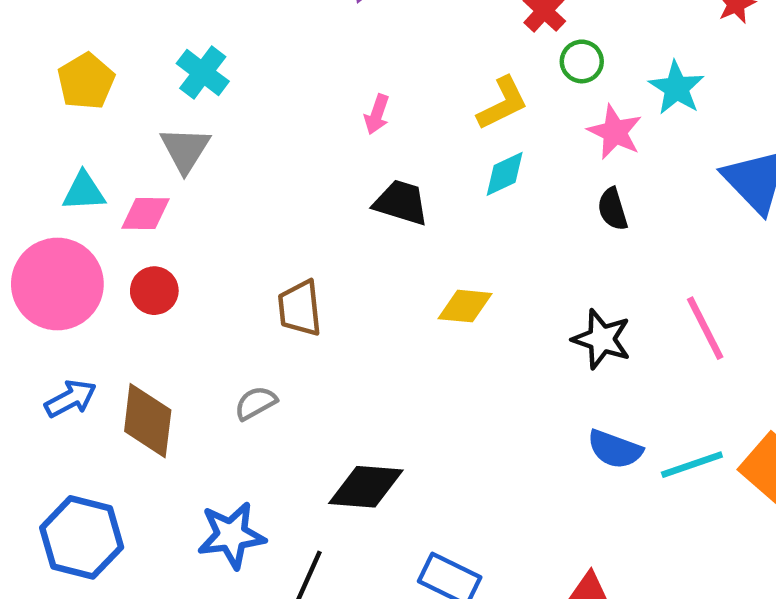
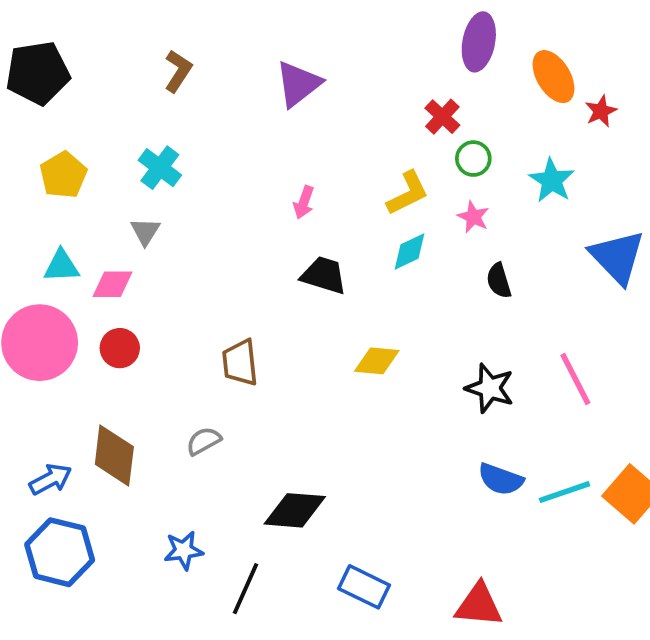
pink star: (615, 132) -> (473, 217), moved, size x0.7
gray triangle: (185, 150) -> (145, 231), size x0.7
blue arrow: (71, 399) -> (51, 479), moved
blue star: (231, 535) -> (184, 550), size x0.7

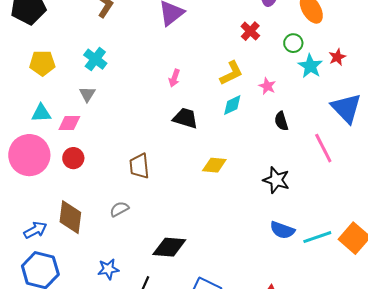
red star: (601, 111) -> (337, 57), moved
green circle: (473, 159) -> (293, 43), moved
yellow pentagon: (63, 175) -> (42, 63), turned 30
pink line: (575, 379) -> (323, 148), moved

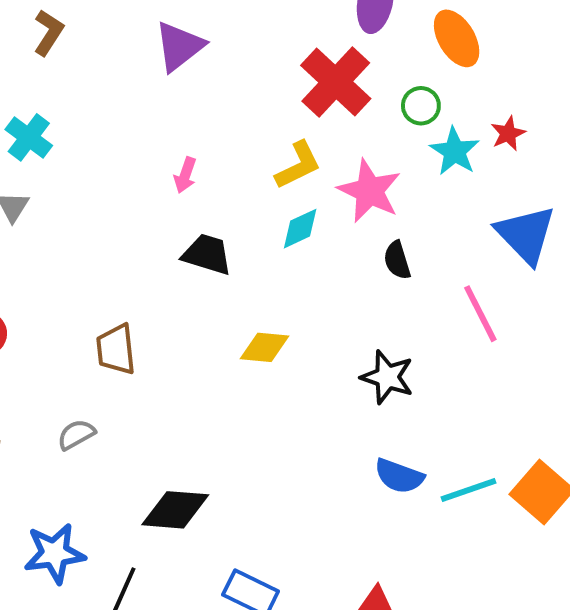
red cross: (250, 31) -> (336, 82), size x1.8
pink star: (267, 86) -> (369, 191), size x1.8
blue star: (108, 269) -> (54, 553), size x1.4

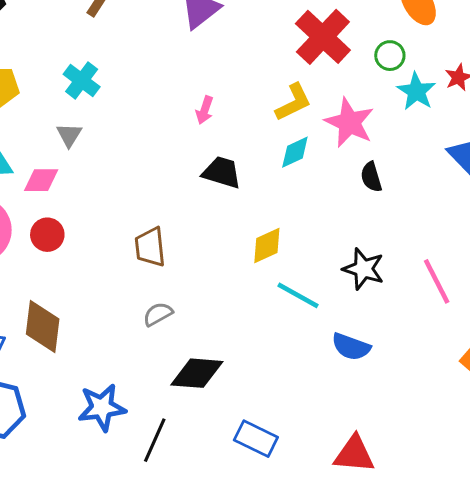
pink line: (480, 314) -> (437, 281), moved
yellow diamond: (264, 347) -> (267, 246), turned -30
gray semicircle: (76, 435) -> (158, 314), moved
blue semicircle: (399, 476) -> (351, 347), moved
cyan line: (468, 490) -> (298, 295), moved, turned 48

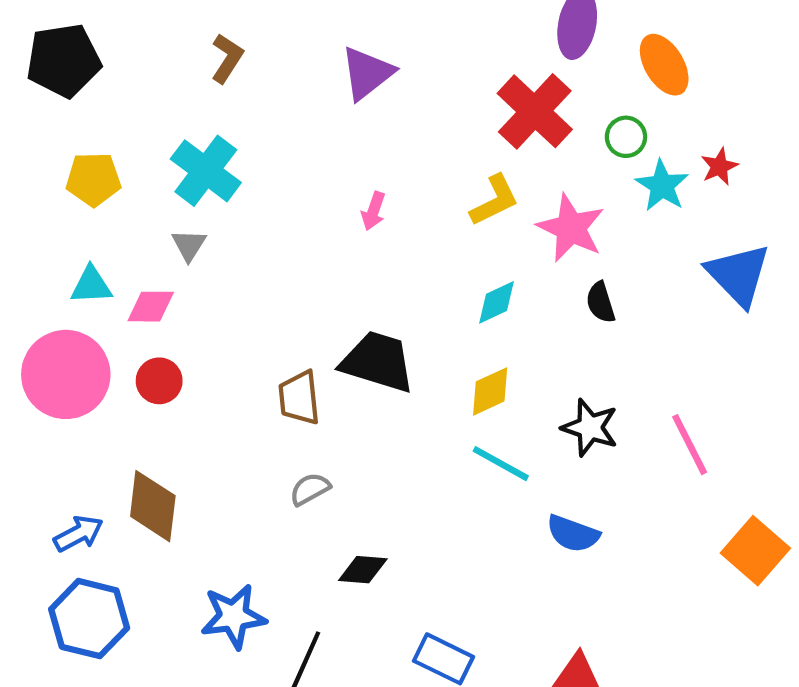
cyan cross: (82, 80) -> (206, 171), size x1.4
cyan diamond: (295, 152) -> (497, 302), moved
black trapezoid: (222, 172) -> (378, 362), moved, size x1.4
yellow diamond: (267, 246) -> (490, 391), moved
black diamond: (197, 373) -> (363, 570), size x0.7

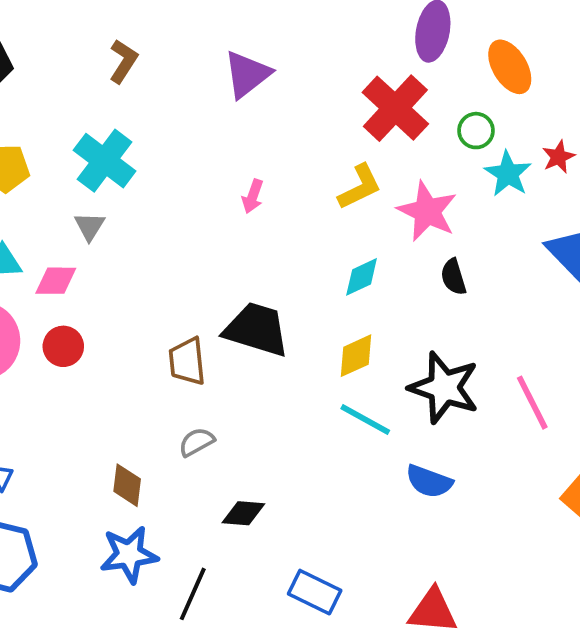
black star: (590, 428) -> (444, 388), size x1.4
brown diamond: (153, 506) -> (127, 485), moved, size x0.7

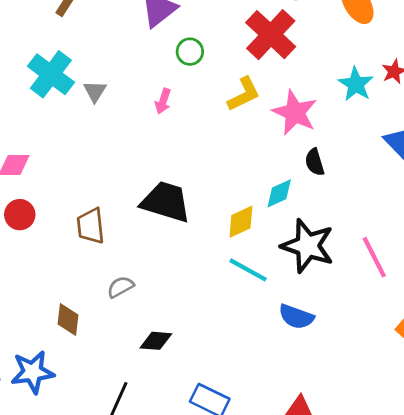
green circle: (476, 131) -> (190, 52), moved
gray triangle: (90, 226) -> (95, 91), moved
cyan diamond: (362, 277) -> (279, 193), moved
brown trapezoid: (187, 361) -> (91, 226), moved
blue star: (129, 555) -> (33, 372), moved

